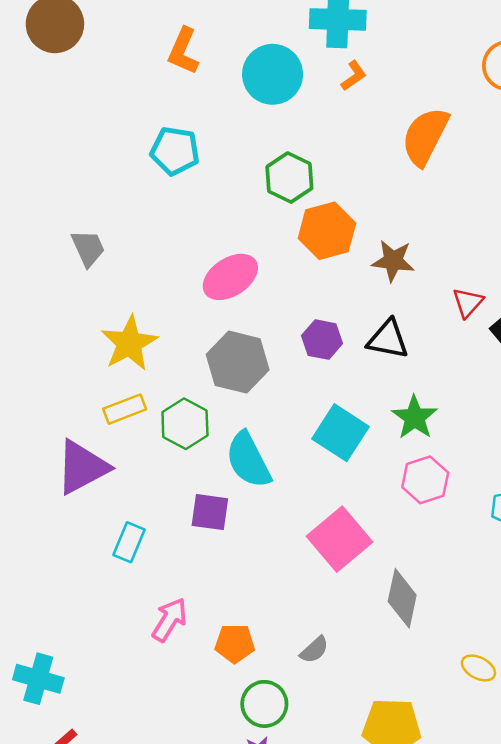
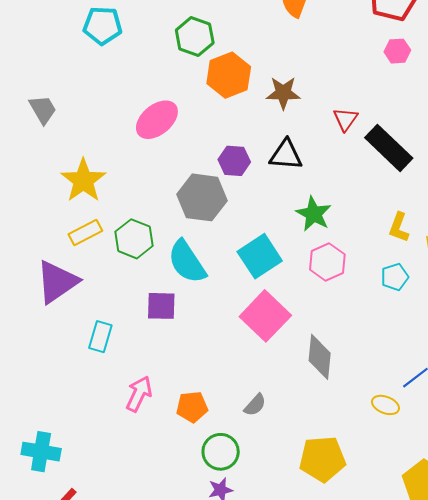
gray hexagon: (238, 362) -> (202, 197), moved
cyan square: (341, 433) -> (260, 256), moved, turned 30

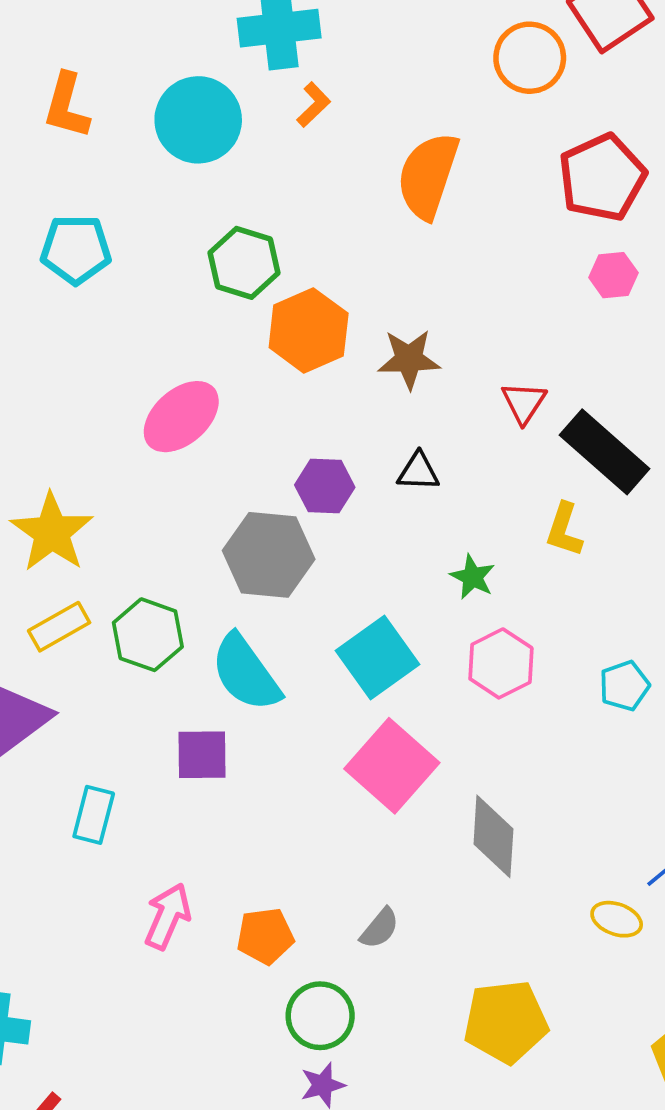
black triangle: (286, 155) -> (418, 472), size x0.7
green star: (314, 214) -> (473, 577), size x0.7
yellow L-shape: (399, 227) -> (564, 530), moved

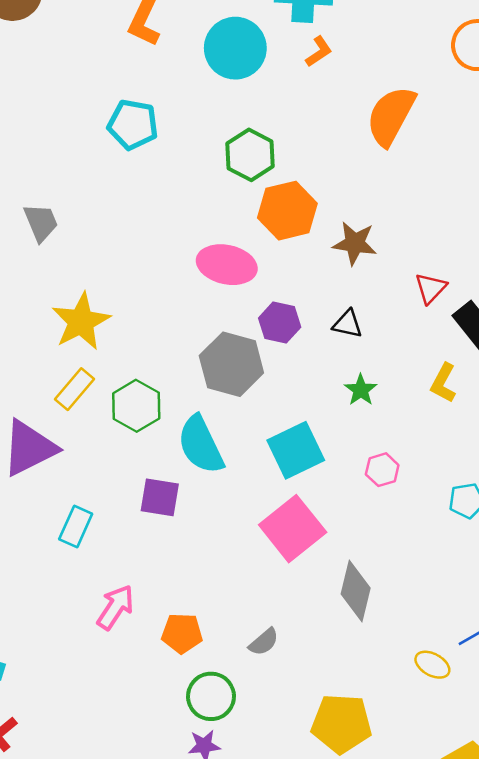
pink ellipse: (181, 417) -> (227, 265), moved, turned 44
green star: (473, 577) -> (361, 390), moved
yellow rectangle: (59, 627) -> (74, 389), turned -30
pink hexagon: (501, 663) -> (382, 470), size x0.7

